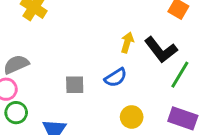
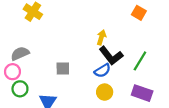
black L-shape: (161, 50) -> (111, 56), moved
blue semicircle: (116, 78) -> (102, 71), moved

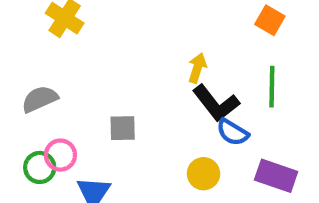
green line: (140, 61) -> (272, 87), moved, turned -30
blue semicircle: (102, 71) -> (233, 132), moved, turned 63
pink circle: (12, 72) -> (60, 155), moved

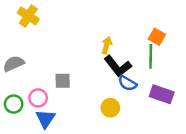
orange square: (270, 20) -> (157, 37), moved
pink circle: (60, 155) -> (38, 98), moved
purple rectangle: (276, 176) -> (162, 94), moved

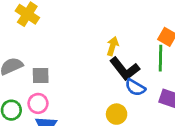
gray square: (63, 81) -> (41, 75), moved

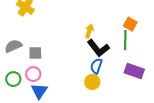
blue semicircle: (135, 87) -> (96, 66), moved, turned 77

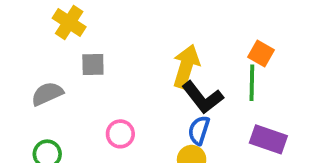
yellow arrow: (89, 31) -> (186, 66), size x1.6
gray square: (35, 53) -> (93, 64), moved
pink circle: (33, 74) -> (120, 134), moved

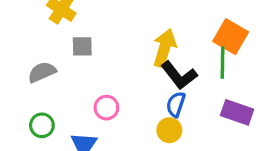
orange square: (261, 54) -> (231, 37), size x1.5

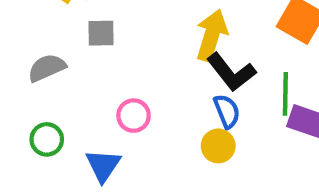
green line: (223, 62) -> (285, 94), moved
blue semicircle: (176, 104) -> (227, 111), turned 140

